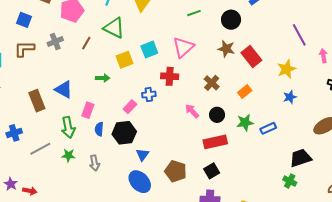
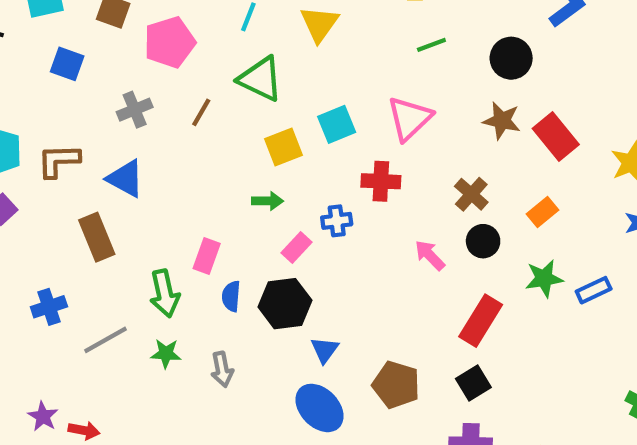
brown L-shape: (24, 49) -> (59, 161), moved
green arrow: (103, 78) -> (268, 201), moved
blue triangle: (64, 89) -> (125, 178), moved
black circle: (217, 115) -> (483, 241), moved
red rectangle: (215, 142) -> (481, 321), turned -45

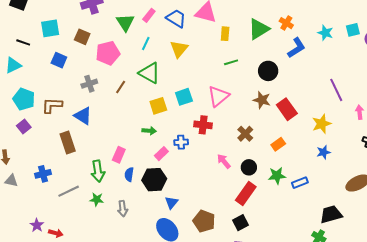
black circle: (483, 241) -> (249, 167), moved

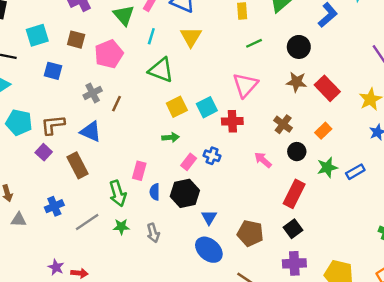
brown line: (121, 87) -> (117, 104), moved
cyan square: (184, 97) -> (207, 107), moved
purple square: (24, 126) -> (44, 152), moved
blue cross: (181, 142) -> (212, 156), moved, turned 32
black circle: (249, 167) -> (297, 152), moved

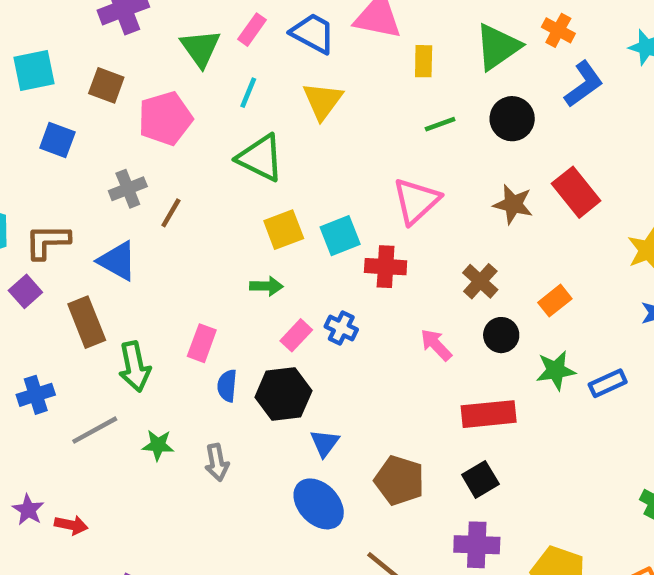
black circle: (299, 47) -> (512, 119), moved
red rectangle: (327, 88) -> (576, 192), moved
green arrow: (118, 193) -> (135, 367), moved
red rectangle: (294, 194) -> (489, 414), turned 52

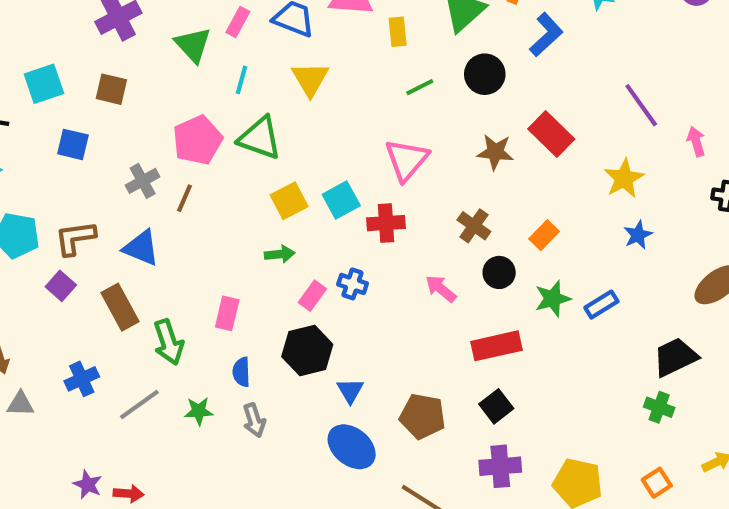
pink pentagon: (165, 118) -> (198, 140), moved
blue semicircle: (227, 386) -> (241, 372), moved

